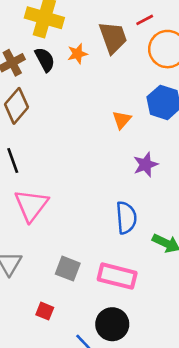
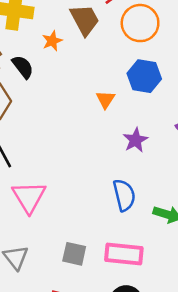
black semicircle: (45, 60) -> (23, 67), moved

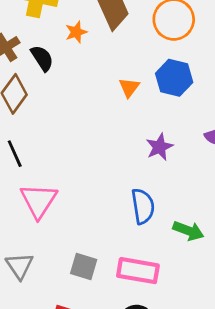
orange triangle: (105, 99) -> (129, 87), moved

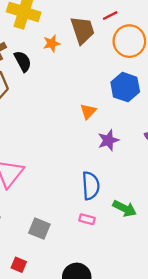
orange triangle: (129, 87) -> (88, 111), moved
pink rectangle: (138, 271) -> (87, 219), moved, size x0.5

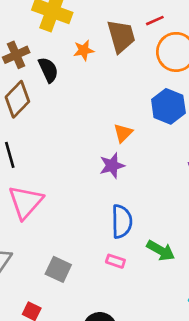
purple star: (108, 140) -> (112, 166), moved

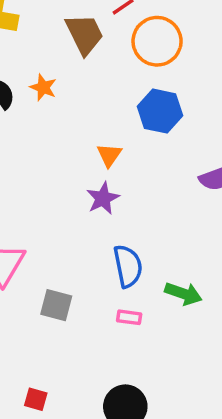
orange star: (84, 50) -> (43, 87), moved, turned -30
gray square: (58, 269) -> (56, 305), moved

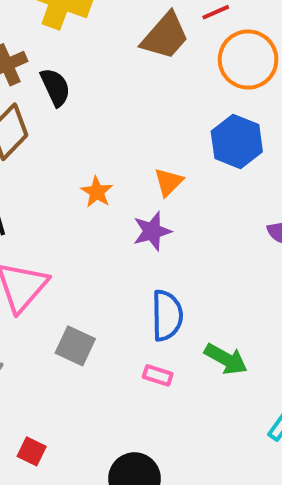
brown trapezoid: (85, 34) -> (165, 36), turned 57
orange star: (43, 87) -> (97, 192), moved

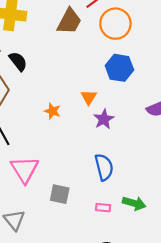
purple star: (152, 231) -> (104, 119), moved
green arrow: (226, 359) -> (134, 203), moved
pink rectangle: (158, 375) -> (103, 208), moved

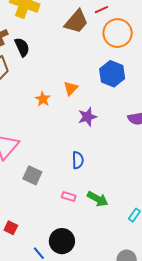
orange triangle: (89, 97) -> (71, 88), moved
blue semicircle: (104, 167) -> (78, 160), size x0.7

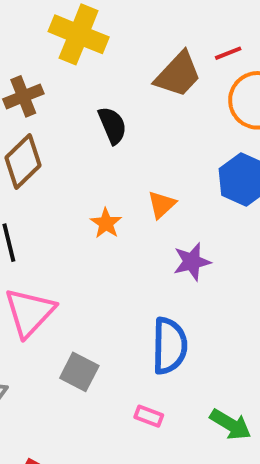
black semicircle: (22, 47) -> (112, 125), moved
blue semicircle: (78, 160) -> (169, 346), size x1.6
green arrow: (98, 199) -> (231, 424), moved

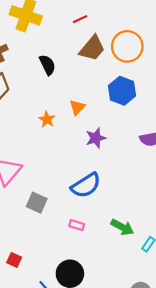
red line: (228, 53) -> (80, 19), moved
brown trapezoid: (178, 74) -> (92, 48), moved
blue semicircle: (169, 346) -> (86, 185), turned 60

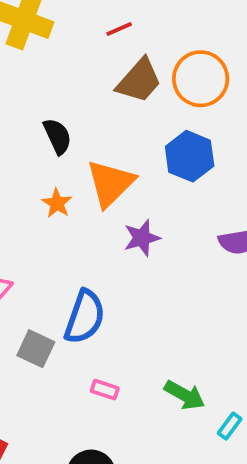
black semicircle: (47, 65) -> (57, 136), moved
orange triangle: (77, 107) -> (110, 183), size x1.8
blue semicircle: (86, 185) -> (85, 317), moved, turned -40

